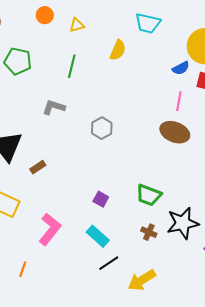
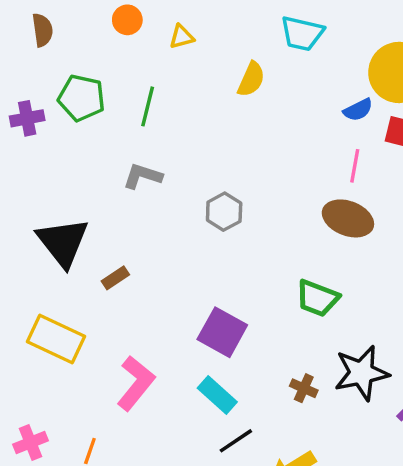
green line: (72, 66) -> (148, 106), moved
green trapezoid: (149, 195) -> (317, 298), moved
purple square: (101, 199) -> (222, 332), size x1.8

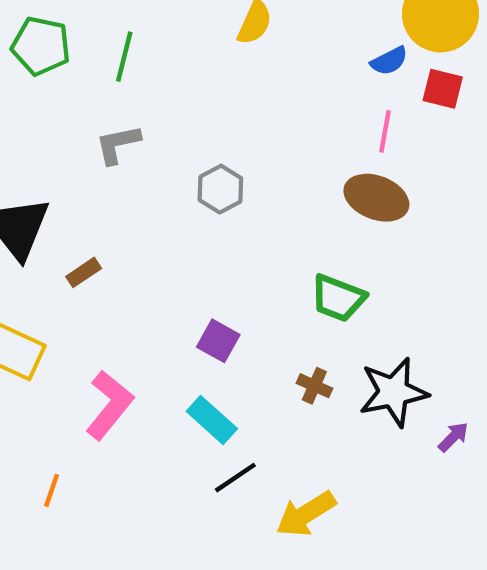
gray L-shape: (143, 176) -> (118, 144), turned -30
purple square: (222, 332) -> (218, 341), size x0.7
brown cross: (304, 388) -> (314, 386), moved

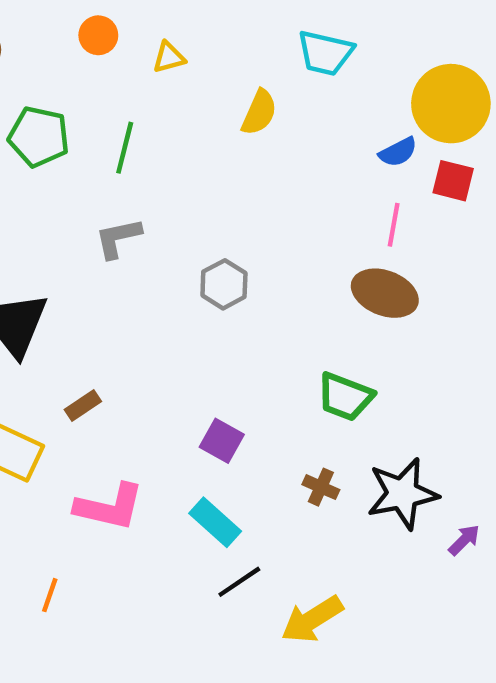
brown rectangle: (84, 272) -> (83, 406), moved
pink L-shape: (109, 405) -> (109, 507), turned 64

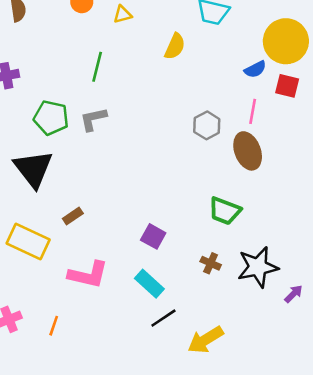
green pentagon: (39, 137) -> (51, 118), moved
gray hexagon: (224, 284) -> (207, 125), moved
brown ellipse: (385, 293) -> (248, 151), turned 48

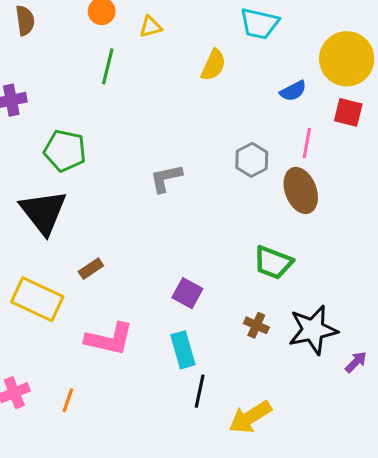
green line: (97, 67) -> (108, 66), moved
blue semicircle: (255, 69) -> (293, 91), moved
gray L-shape: (93, 119) -> (166, 178), moved
cyan rectangle: (149, 284) -> (183, 350), turned 32
black line: (163, 318) -> (200, 391), turned -44

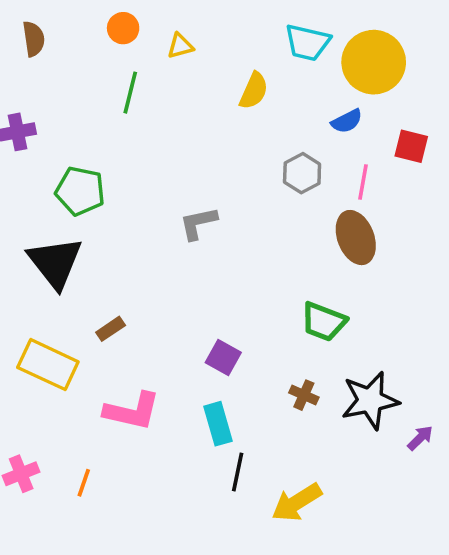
yellow circle: (347, 59) -> (374, 62), moved
gray hexagon: (252, 160) -> (302, 173), moved

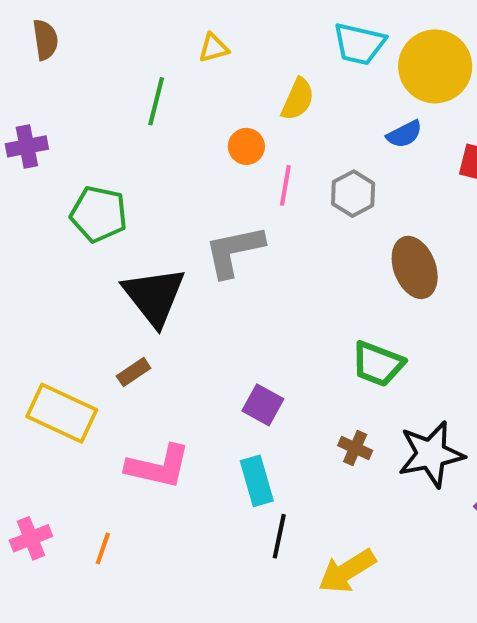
orange circle: (123, 28) -> (246, 146), moved
pink line: (363, 182) -> (285, 185), moved
gray L-shape: (198, 223) -> (234, 251), size x1.4
black triangle: (55, 263) -> (154, 296), moved

